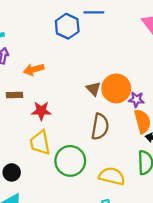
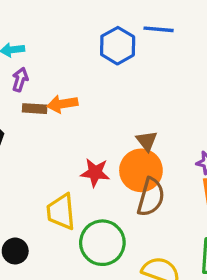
orange circle: (116, 88) -> (141, 170), moved
brown rectangle: (14, 95) -> (35, 109), moved
red star: (41, 111) -> (95, 173), moved

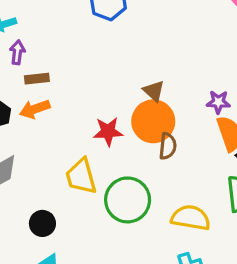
orange arrow: (62, 104) -> (35, 109), moved
brown semicircle: (151, 197) -> (168, 146), size x0.7

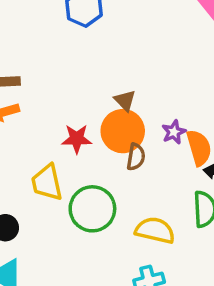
purple star: (218, 102) -> (174, 132), moved, turned -30

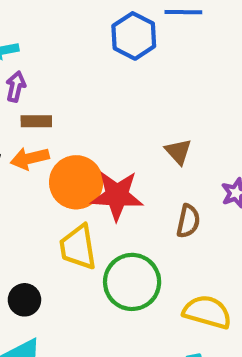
orange circle: (123, 131) -> (76, 182), moved
red star: (77, 139) -> (117, 195), size x1.4

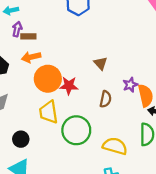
brown rectangle: (36, 121) -> (28, 36), moved
orange arrow: (30, 158) -> (31, 57), moved
red star: (117, 195) -> (69, 86), size x0.7

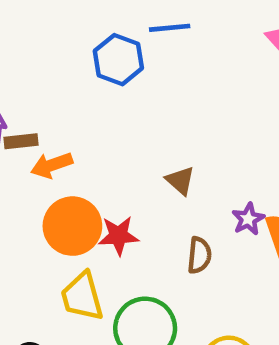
orange arrow: (31, 57) -> (52, 165), moved

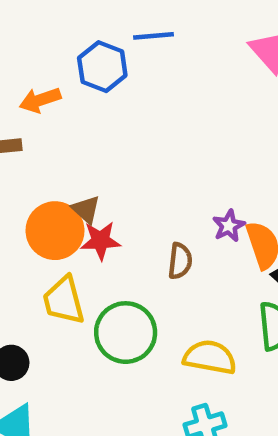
orange arrow: (52, 165) -> (40, 100), moved
brown triangle: (180, 181) -> (86, 209), moved

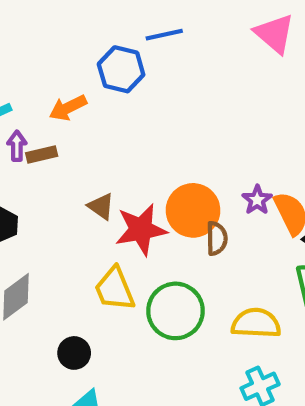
brown triangle: (86, 209) -> (101, 206), moved
orange circle: (55, 231) -> (193, 210), moved
red star: (100, 241) -> (141, 230), size x1.4

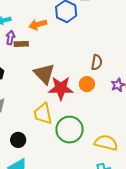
brown triangle: (101, 206) -> (44, 74), size x1.6
orange circle: (193, 210) -> (87, 84), size x0.6
brown semicircle: (217, 238) -> (97, 62), moved

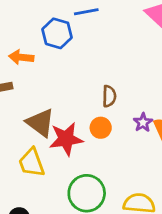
orange arrow: (38, 24) -> (21, 57), turned 30
yellow trapezoid: (43, 114) -> (32, 163), moved

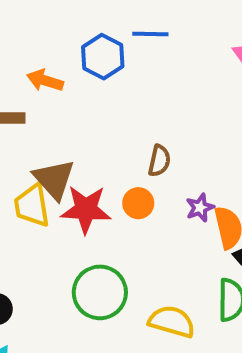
yellow trapezoid: (32, 163) -> (32, 206), moved

